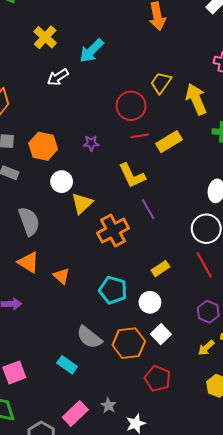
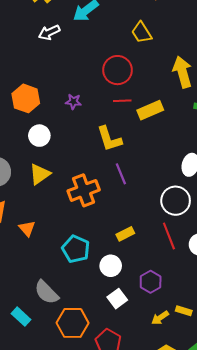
yellow trapezoid: (161, 83) -> (142, 33), moved, turned -75
yellow triangle: (82, 203) -> (40, 174), moved
purple hexagon: (208, 312) -> (151, 282), moved
orange hexagon: (129, 343) -> (73, 323), moved

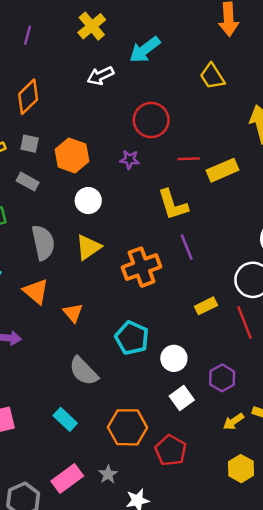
red circle: (118, 70) -> (151, 120), moved
yellow rectangle: (125, 234) -> (206, 306), moved
gray semicircle: (46, 292) -> (84, 371), moved

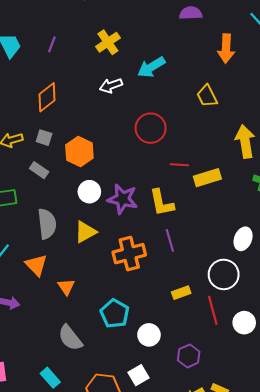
purple star: (130, 160) -> (123, 199), moved, size x1.8
white square: (182, 398) -> (139, 375), moved

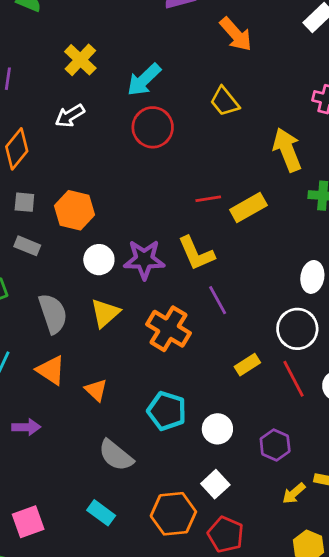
orange arrow: (226, 49) -> (236, 34), turned -32
white arrow: (111, 86) -> (70, 116), moved
red circle: (151, 128) -> (153, 127), moved
orange cross: (129, 254) -> (169, 329), turned -32

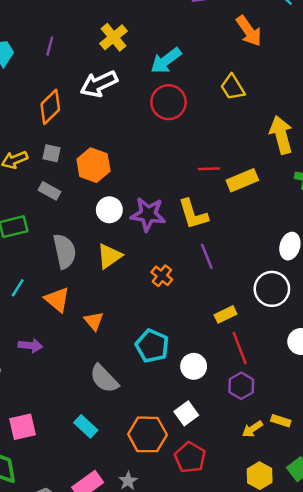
white arrow: (70, 116) -> (99, 84), size x1.4
orange cross: (169, 329) -> (162, 276), size x0.6
red line: (293, 379) -> (240, 348), moved

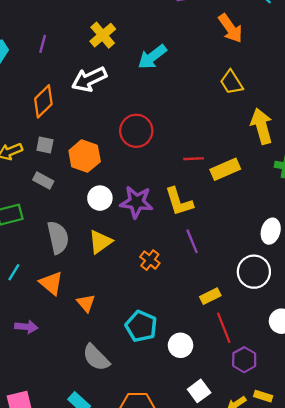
yellow trapezoid: (233, 87) -> (231, 82), moved
red circle: (169, 102) -> (136, 131), moved
purple hexagon: (241, 386) -> (244, 360), moved
white square: (186, 413) -> (199, 391), moved

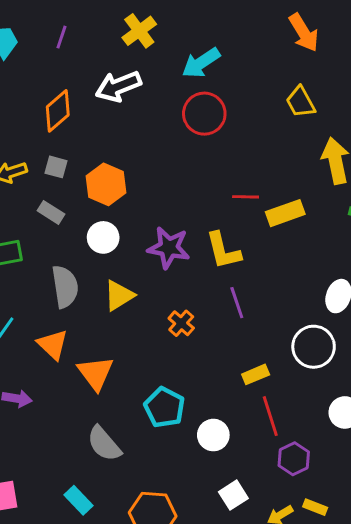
red circle: (136, 131) -> (204, 114), moved
white circle: (100, 198) -> (103, 237), moved
orange triangle: (86, 303) -> (96, 373), size x1.5

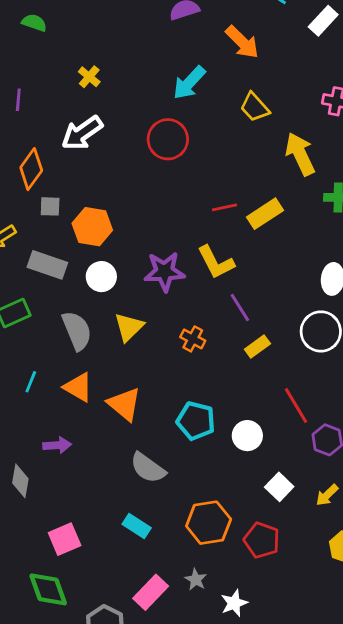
yellow cross: (139, 31) -> (89, 77), size x0.7
cyan arrow: (201, 63) -> (189, 83), moved
gray square: (56, 167) -> (50, 206), moved
gray rectangle: (51, 212) -> (47, 265), size x1.5
yellow rectangle: (256, 374) -> (257, 346), moved

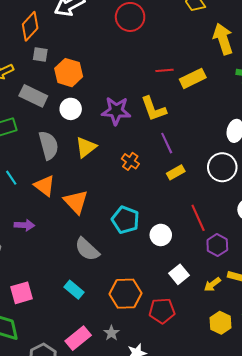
cyan line: (31, 382) -> (11, 178), turned -63
red pentagon: (262, 540) -> (162, 311), turned -30

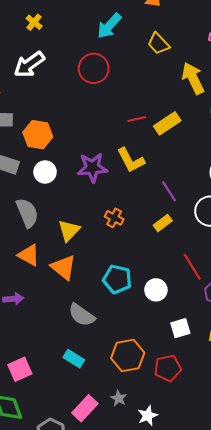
purple line: (167, 143) -> (169, 191), moved
yellow triangle: (86, 147) -> (69, 230), moved
white square: (179, 274) -> (180, 328), turned 30

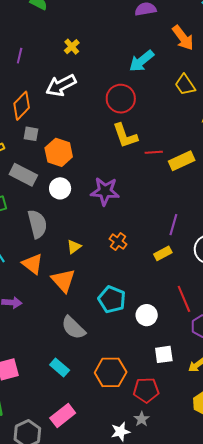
yellow L-shape: (131, 160) -> (125, 136), moved
purple line: (169, 191) -> (173, 225), turned 40
yellow triangle: (69, 230) -> (74, 247), size x0.7
gray star: (119, 398) -> (142, 419), moved

